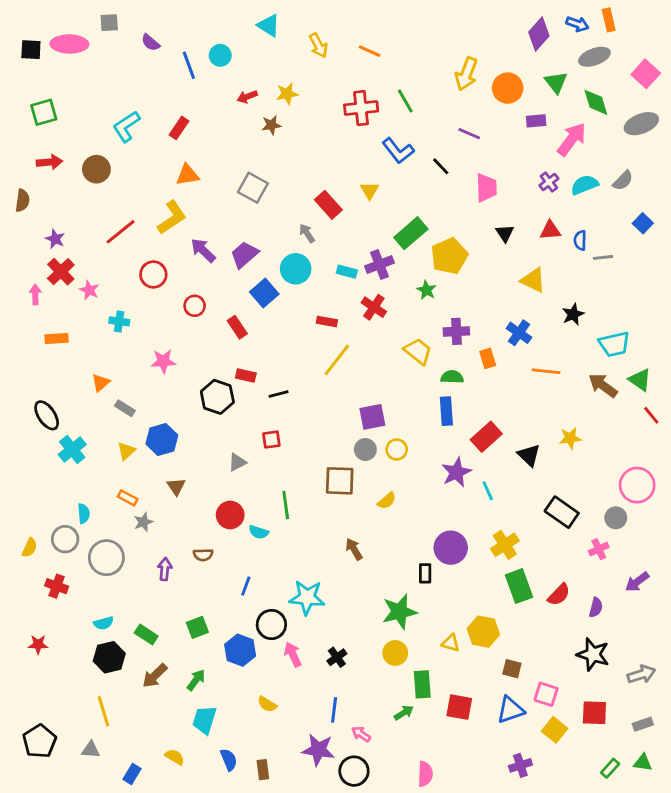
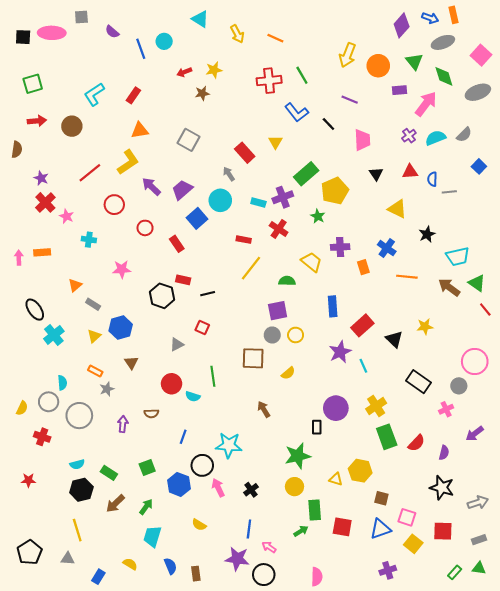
pink arrow: (35, 294) -> (19, 258), moved
green semicircle: (452, 377) -> (287, 281), moved
red square: (271, 440) -> (202, 328), turned 32

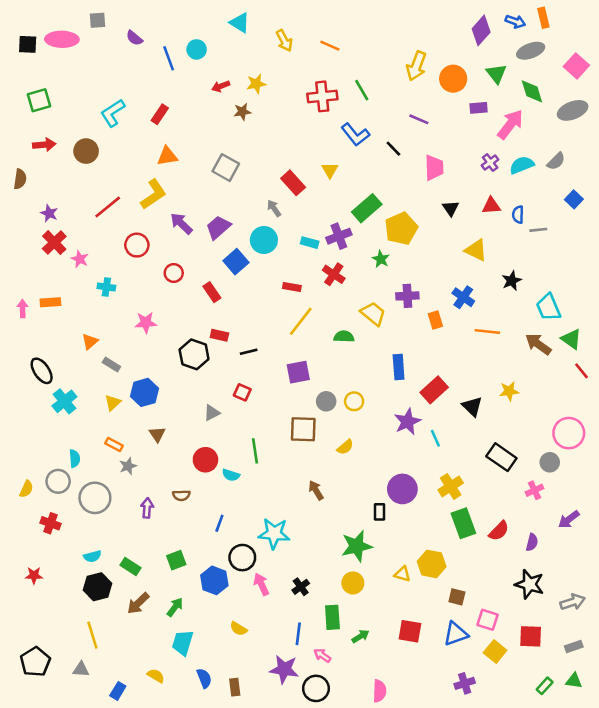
cyan trapezoid: (458, 257) -> (548, 307), turned 80
purple square: (278, 311) -> (298, 372), moved
green rectangle: (315, 510) -> (332, 617), moved

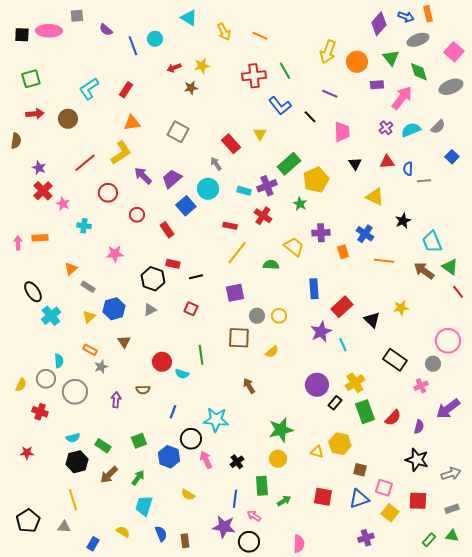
gray triangle: (212, 413) -> (150, 310), moved
black rectangle: (379, 512) -> (335, 403), moved, turned 40
purple arrow: (569, 519) -> (448, 409), size x1.4

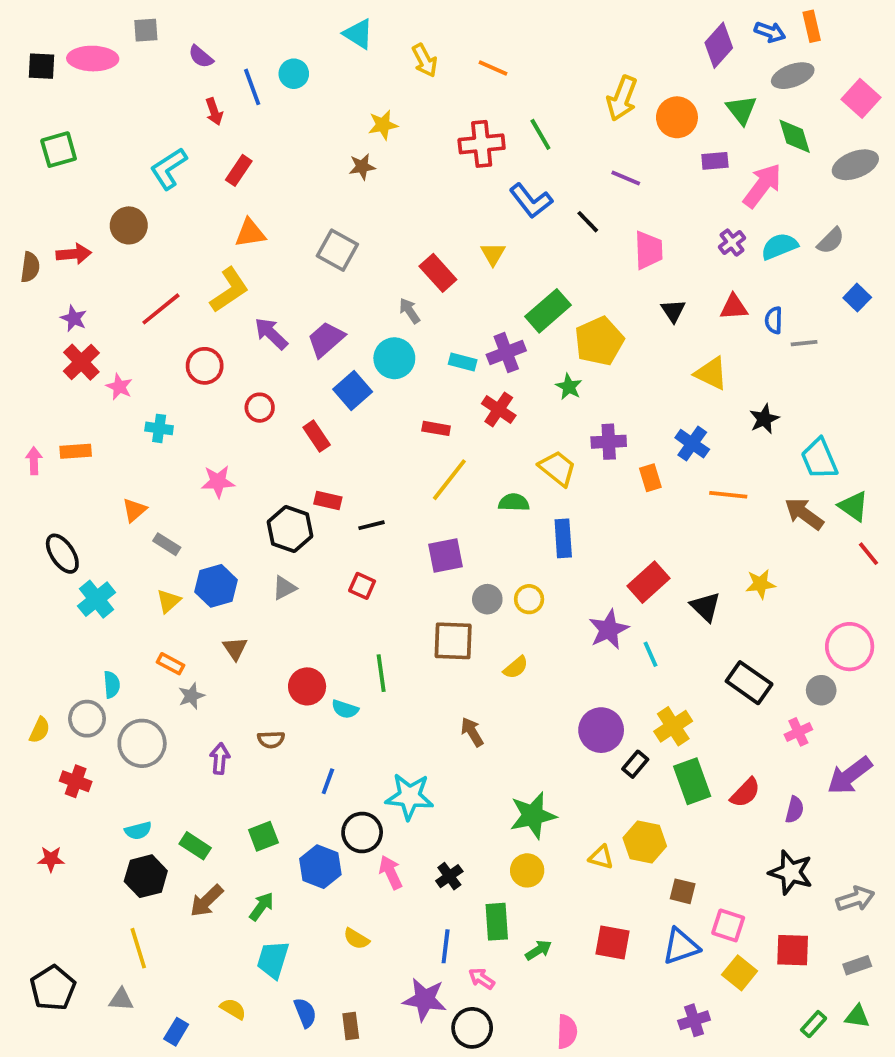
red arrow: (174, 68) -> (214, 112), moved, turned -88
red arrow: (35, 114) -> (74, 254), moved
blue rectangle: (314, 289) -> (563, 538), moved

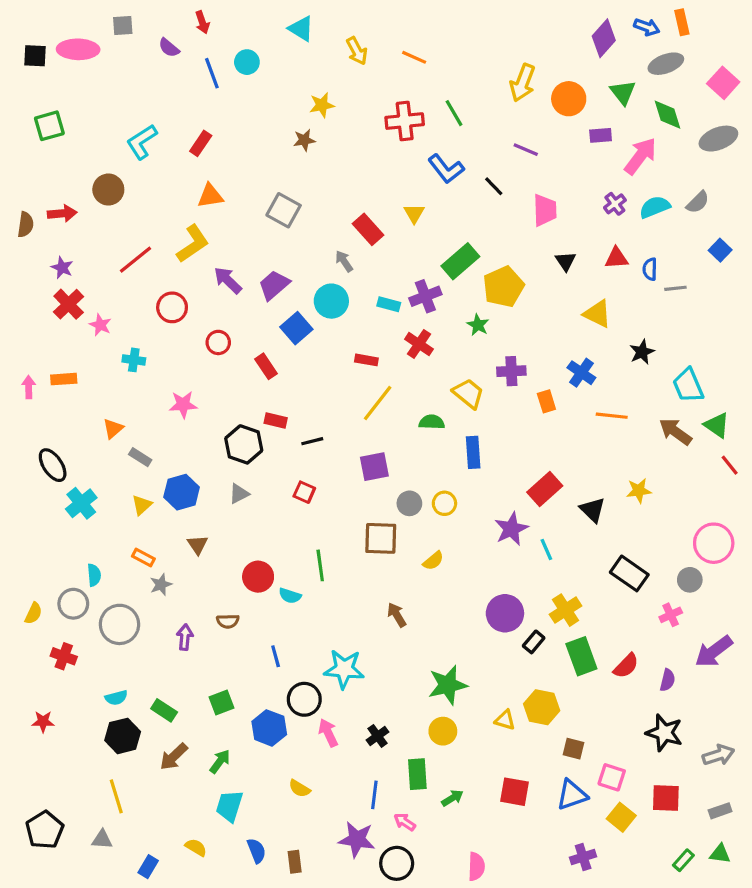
red arrow: (214, 112) -> (202, 22), moved
blue line: (328, 781) -> (276, 656), turned -35

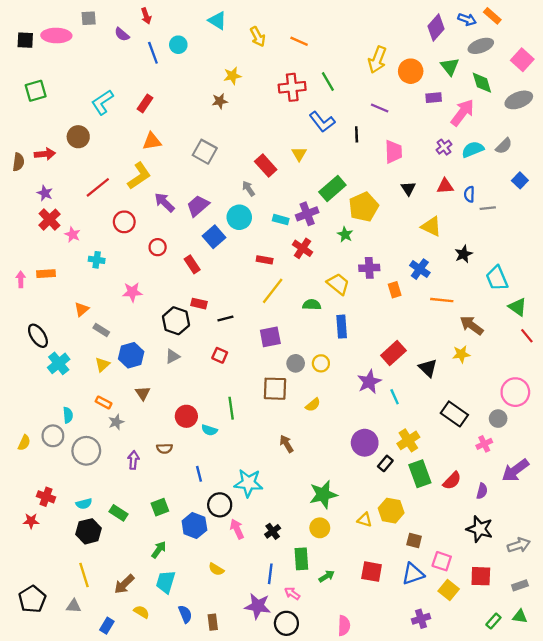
orange rectangle: (682, 22) -> (492, 16), turned -36
black line: (494, 186) -> (357, 134), turned 42
brown arrow: (675, 432) -> (472, 325), moved
red cross: (64, 656) -> (46, 497), moved
brown arrow: (174, 757) -> (124, 584), moved

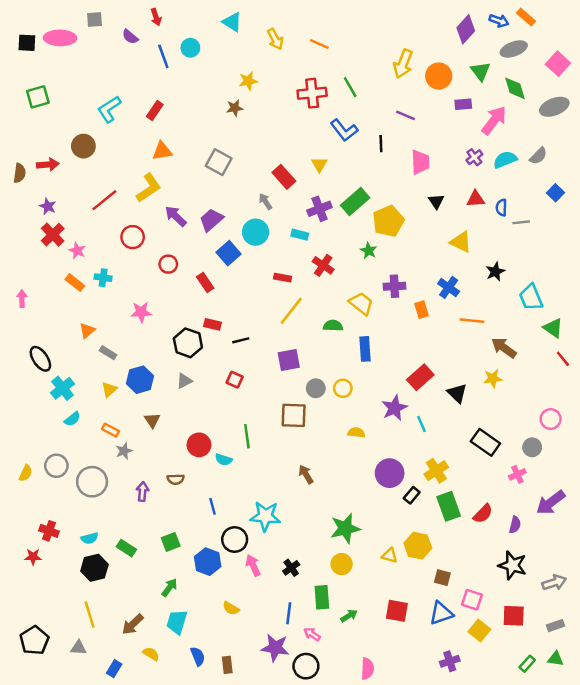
purple cross: (307, 214) -> (319, 209), moved
orange rectangle: (46, 274) -> (75, 283), moved, turned 42
pink circle: (515, 392) -> (551, 419), size x0.7
yellow semicircle: (313, 405) -> (356, 433), moved, turned -133
cyan semicircle: (68, 415) -> (72, 419), moved, turned 56

